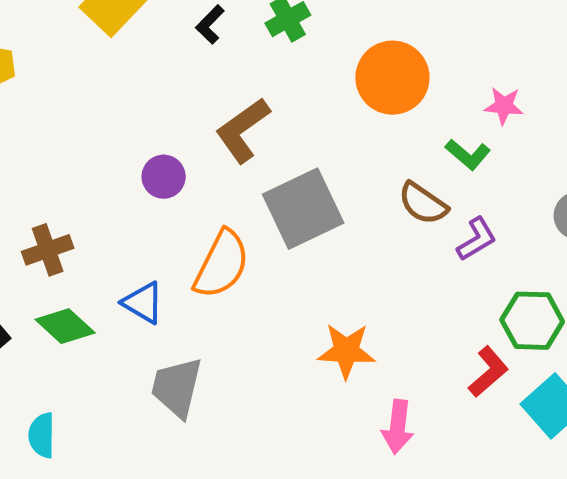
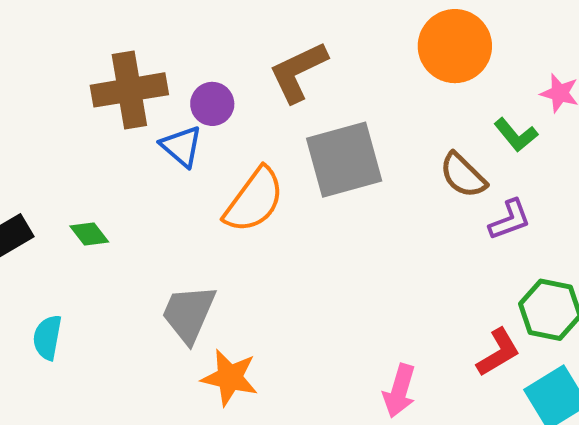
brown cross: (48, 250) -> (129, 90), moved, size x1.5
blue triangle: (143, 303) -> (181, 146), moved
green diamond: (65, 326) -> (89, 234), size x0.7
orange star: (346, 351) -> (230, 378), moved

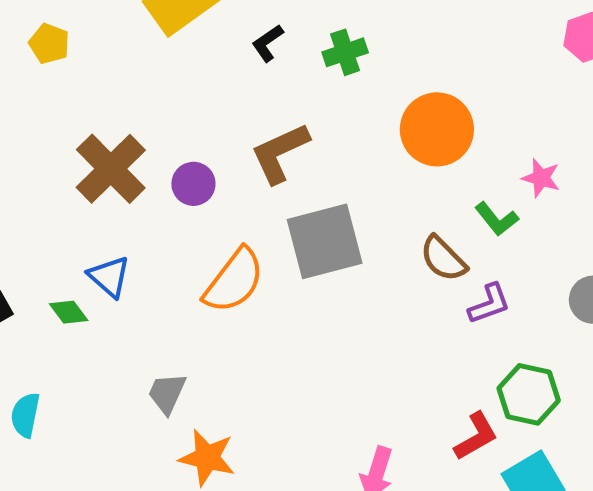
brown cross: (129, 90) -> (111, 169), turned -36
blue triangle: (181, 146) -> (109, 277), moved
gray trapezoid: (189, 314) -> (167, 393), size x0.7

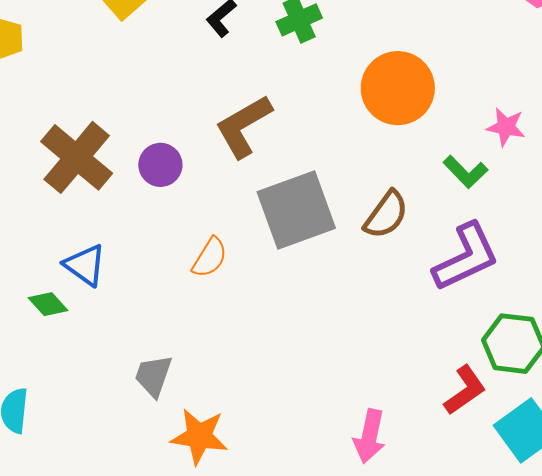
brown semicircle: (443, 259) -> (386, 215), moved, turned -94
orange semicircle: (234, 281) -> (210, 258), size x0.6
purple L-shape: (489, 304) -> (466, 257), size x1.6

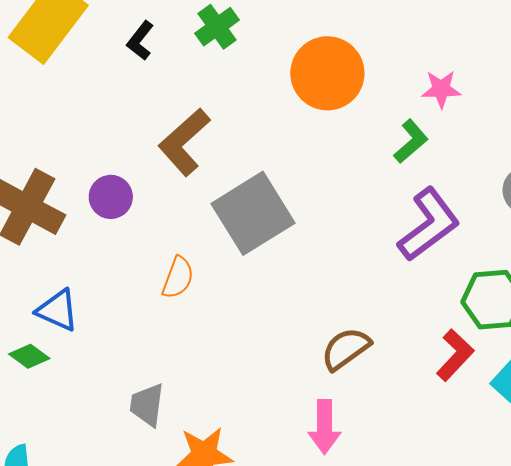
green L-shape: (465, 172) -> (411, 141), turned -75
brown semicircle: (386, 215) -> (346, 349), moved, turned -150
pink arrow: (370, 436) -> (324, 427), moved

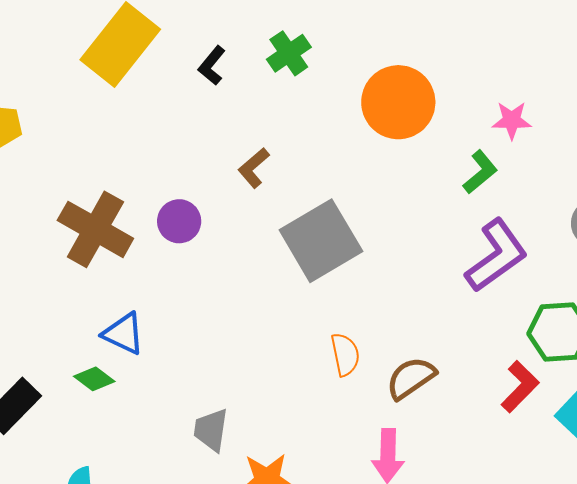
brown L-shape: (184, 142) -> (254, 168), size x0.6
orange semicircle: (178, 278) -> (345, 354), moved, turned -33

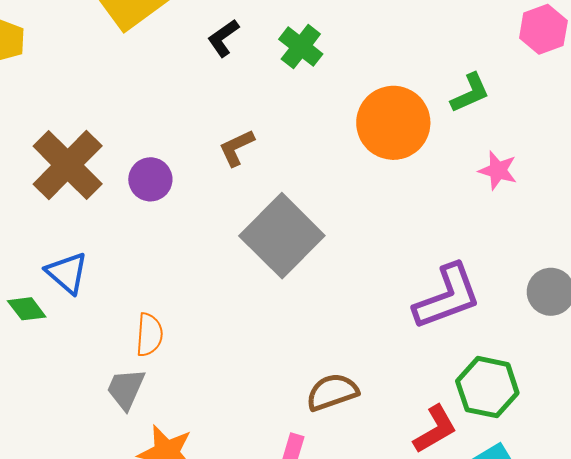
green cross: (289, 53) -> (301, 47), turned -33
green L-shape: (480, 172) -> (470, 93), moved
gray square: (321, 241) -> (282, 236), turned -30
orange semicircle: (345, 354) -> (149, 335), moved

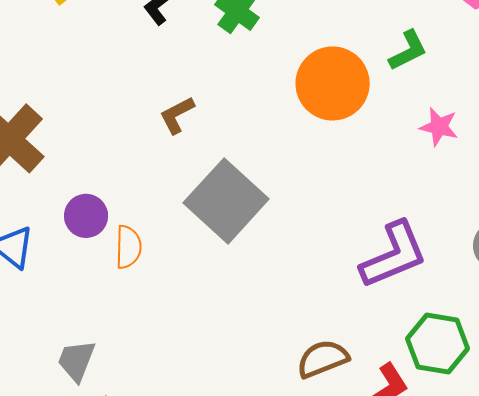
purple circle: (150, 179) -> (86, 216), moved
orange semicircle: (149, 335) -> (128, 247), moved
brown semicircle: (332, 392) -> (323, 359), moved

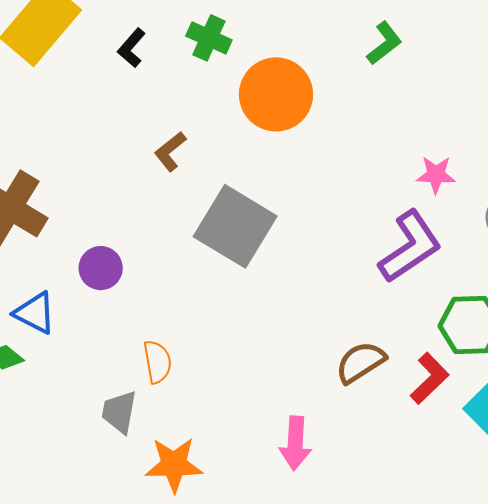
orange circle: (333, 83) -> (276, 94), moved
pink star: (439, 127) -> (436, 175), moved
orange semicircle: (128, 247) -> (157, 362), moved

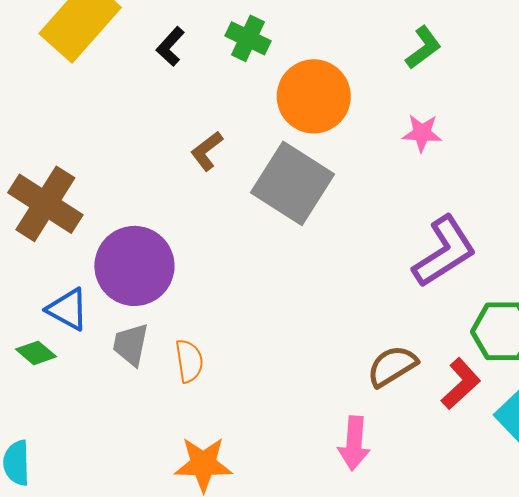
pink star: (436, 175) -> (422, 133), moved
gray square: (235, 226) -> (292, 183), moved
purple circle: (101, 268) -> (134, 266), size x1.8
gray trapezoid: (119, 412) -> (131, 345), moved
pink arrow: (295, 443) -> (354, 443), moved

